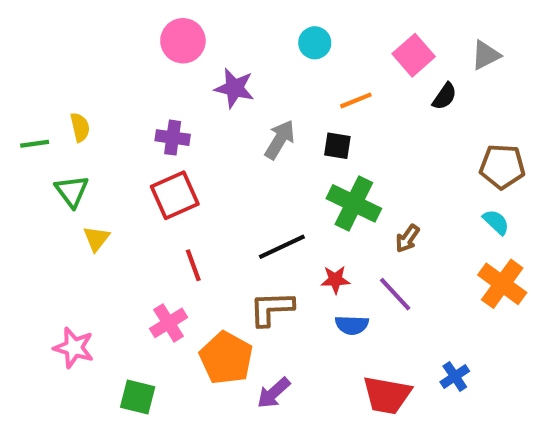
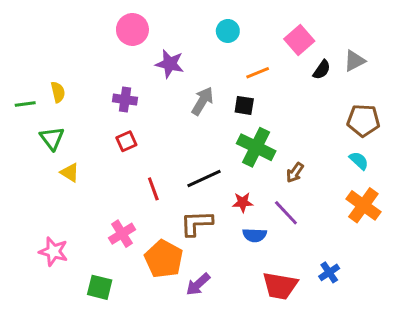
gray triangle: (486, 55) -> (354, 61), moved
red square: (175, 195) -> (126, 141), size x0.6
yellow triangle: (96, 238) -> (70, 173), turned -36
red line: (193, 265) -> (153, 189), moved

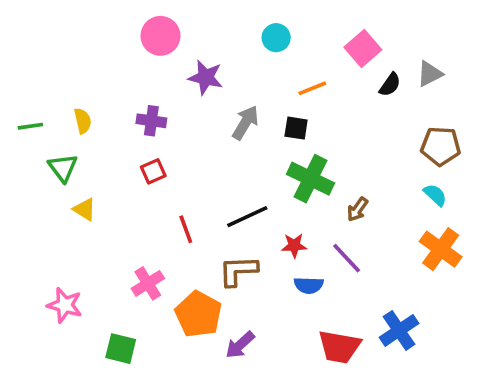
yellow semicircle: (58, 92) -> (83, 121), moved
blue cross: (329, 272) -> (399, 330), size x1.5

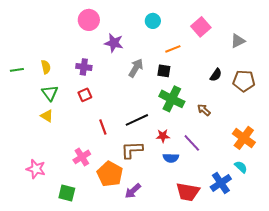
black semicircle: (390, 85) -> (216, 75), moved
green triangle: (63, 168) -> (50, 93), moved
cyan semicircle: (435, 195) -> (241, 167), moved
brown arrow: (357, 209) -> (204, 110), moved, turned 96

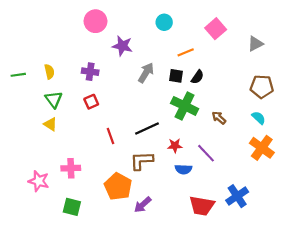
black semicircle: (216, 75) -> (197, 77), moved
pink cross: (82, 157) -> (71, 168), moved, turned 30
cyan semicircle: (241, 167) -> (259, 118), moved

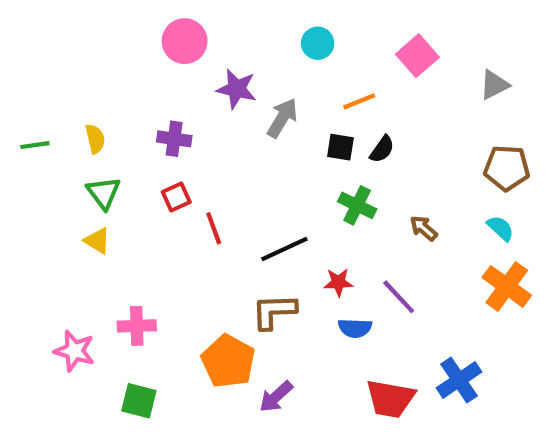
gray arrow: (146, 73) -> (282, 118), moved
green cross: (185, 106) -> (357, 205), size x0.7
red line: (111, 136) -> (214, 228), moved

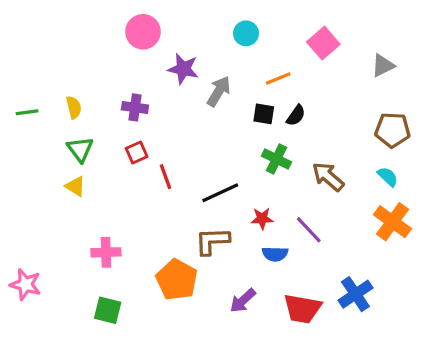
brown arrow: (424, 228) -> (328, 177), size x1.5
pink star: (74, 351) -> (25, 284), moved
purple arrow: (276, 397) -> (243, 301), moved

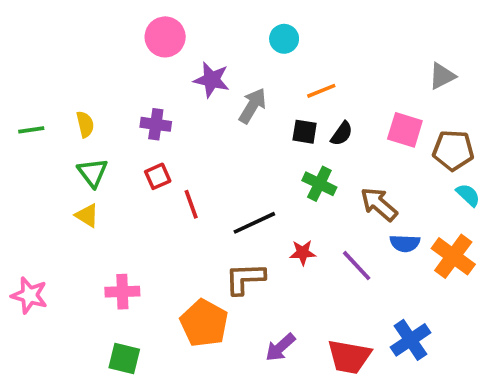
pink square: (323, 43) -> (405, 130), moved, turned -32
cyan semicircle: (388, 177) -> (468, 195), moved
blue semicircle: (275, 254) -> (405, 243), moved
pink star: (25, 284) -> (29, 295), moved

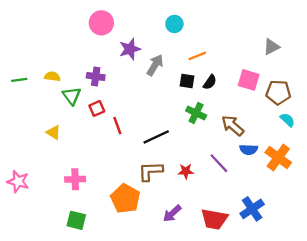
purple star: (212, 80) -> (130, 49), turned -30
yellow semicircle: (85, 124) -> (52, 76), turned -70
green triangle: (93, 173) -> (72, 96), moved
red star: (303, 253) -> (186, 171), moved

